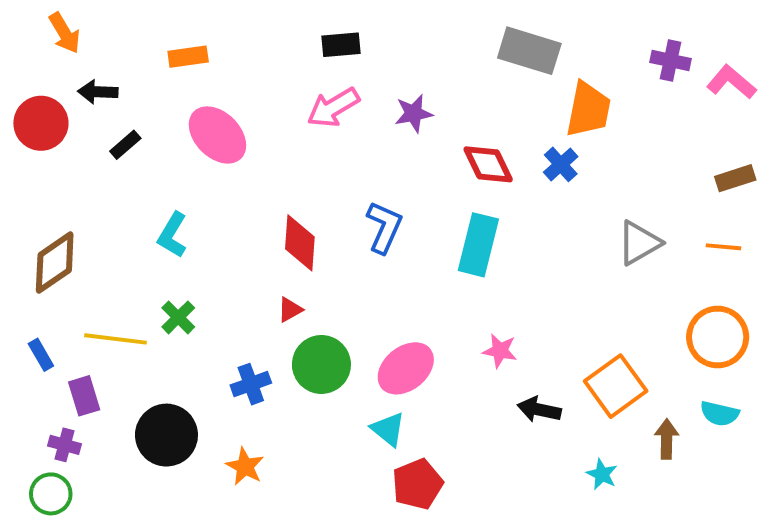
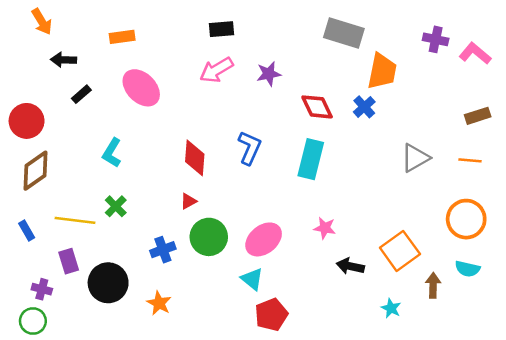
red circle: (41, 123) -> (27, 121), moved
purple rectangle: (84, 396) -> (69, 261), moved

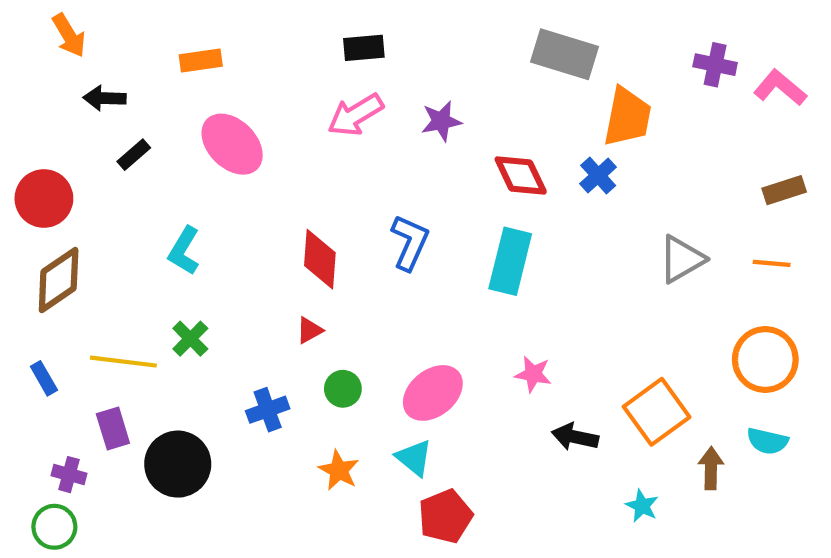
green circle: (209, 237) -> (343, 389), size x0.6
orange star: (159, 303) -> (339, 470), moved

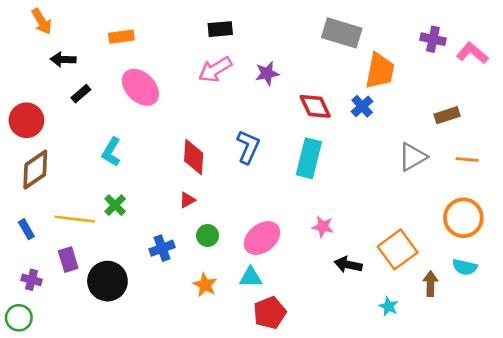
brown rectangle: (784, 190) -> (447, 115), moved
cyan triangle: (414, 458) -> (251, 277), turned -40
purple cross: (69, 475) -> (31, 280), moved
green circle: (54, 527) -> (19, 318), moved

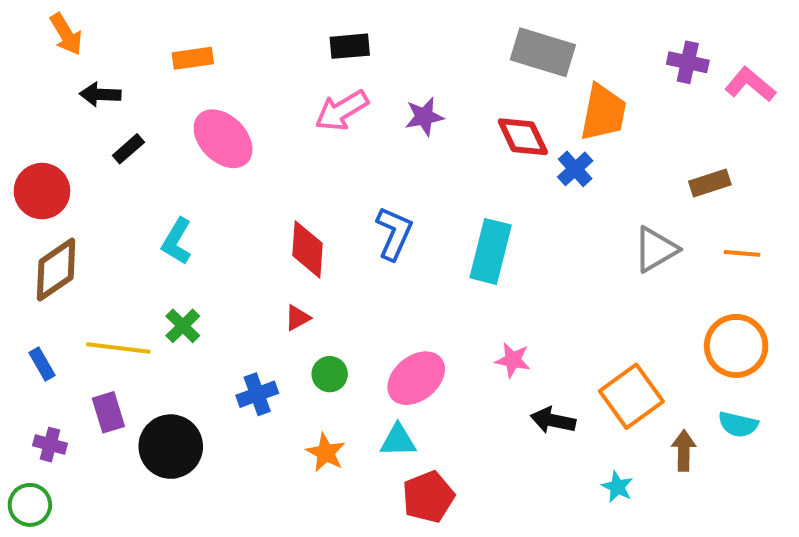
red diamond: (315, 106) -> (523, 137), moved

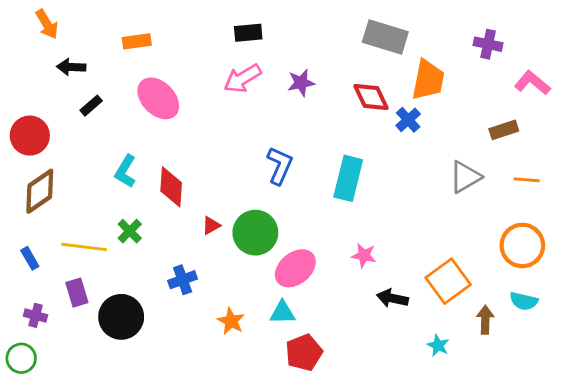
pink L-shape: (750, 84) -> (532, 83), moved
red diamond: (308, 249) -> (171, 187), moved
green circle: (330, 374) -> (255, 233), moved, size x1.8

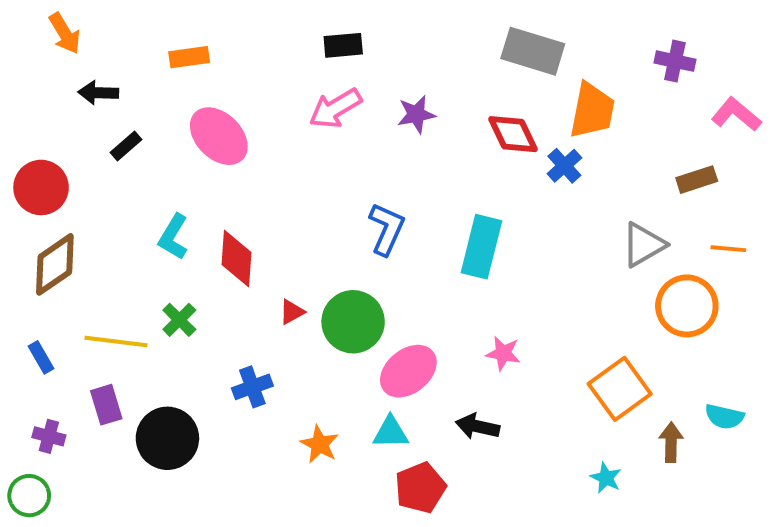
orange circle: (522, 245) -> (687, 306), moved
black arrow: (392, 298) -> (477, 426), moved

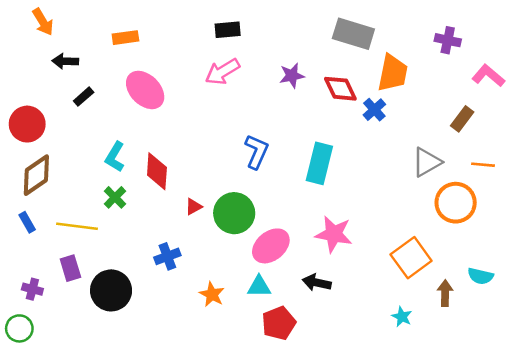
purple star: (416, 114) -> (292, 76), moved
brown rectangle: (697, 180) -> (462, 119), turned -35
green cross: (179, 320) -> (115, 197), moved
pink star: (503, 353) -> (334, 234), size x1.6
blue rectangle: (41, 357) -> (27, 222), moved

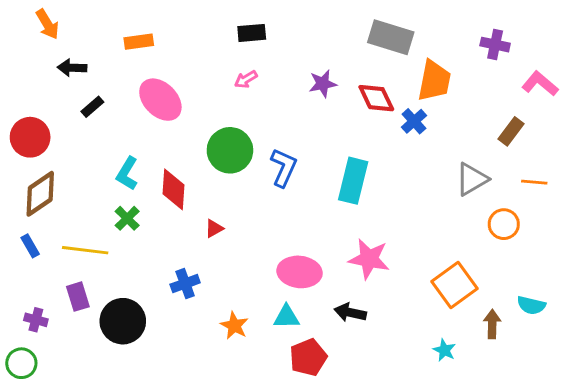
pink arrow: (222, 72) -> (246, 79), size x0.6
orange circle: (456, 203) -> (504, 224), size x0.7
green circle: (234, 213) -> (230, 150), moved
pink ellipse: (271, 246) -> (300, 272), turned 45

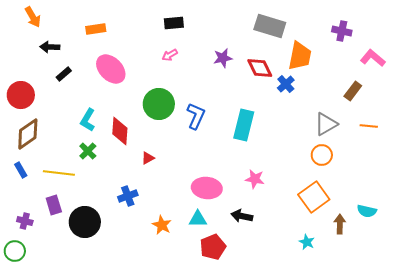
orange circle: (504, 224) -> (322, 155), moved
pink star: (369, 259) -> (255, 179), size x0.7

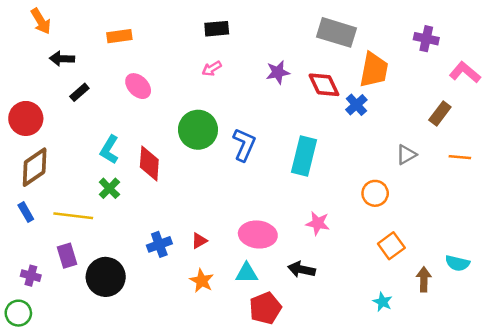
pink ellipse: (111, 69) -> (138, 86), size x0.7
gray triangle: (326, 124) -> (406, 155), size x0.7
orange circle: (322, 155) -> (375, 193), moved
red triangle: (148, 158) -> (199, 241), moved
orange square: (314, 197) -> (391, 246), size x0.7

